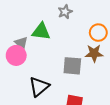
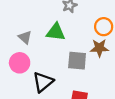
green triangle: (41, 32) -> (56, 32), moved
pink circle: (16, 55) -> (20, 63), moved

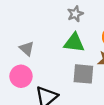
green triangle: (56, 32) -> (74, 43), moved

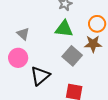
gray square: (83, 74) -> (72, 56), turned 36

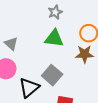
gray square: (72, 56) -> (52, 75), moved

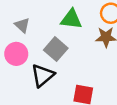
gray square: (52, 75) -> (56, 49), moved

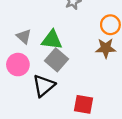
green triangle: (71, 19) -> (52, 40), moved

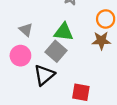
green triangle: (52, 40) -> (64, 32), moved

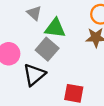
gray triangle: (26, 30) -> (34, 13), moved

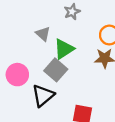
green triangle: (55, 28) -> (64, 49), turned -40

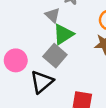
gray triangle: (43, 34) -> (53, 15), moved

